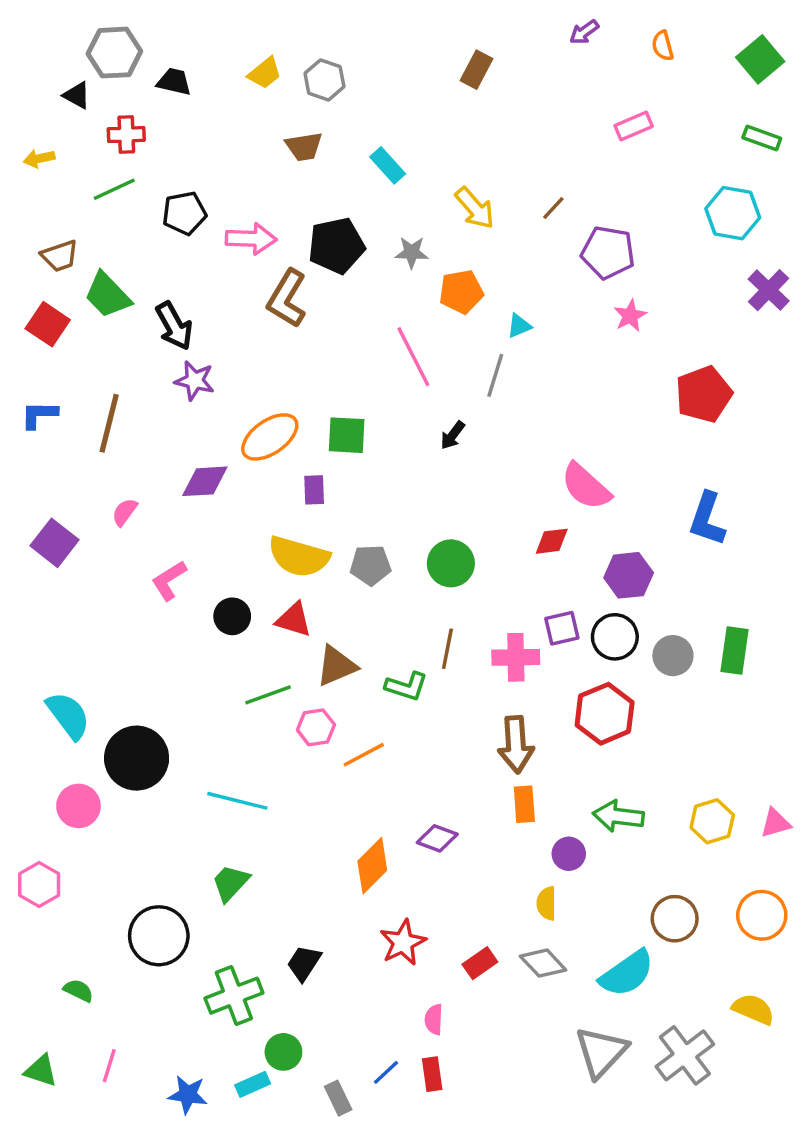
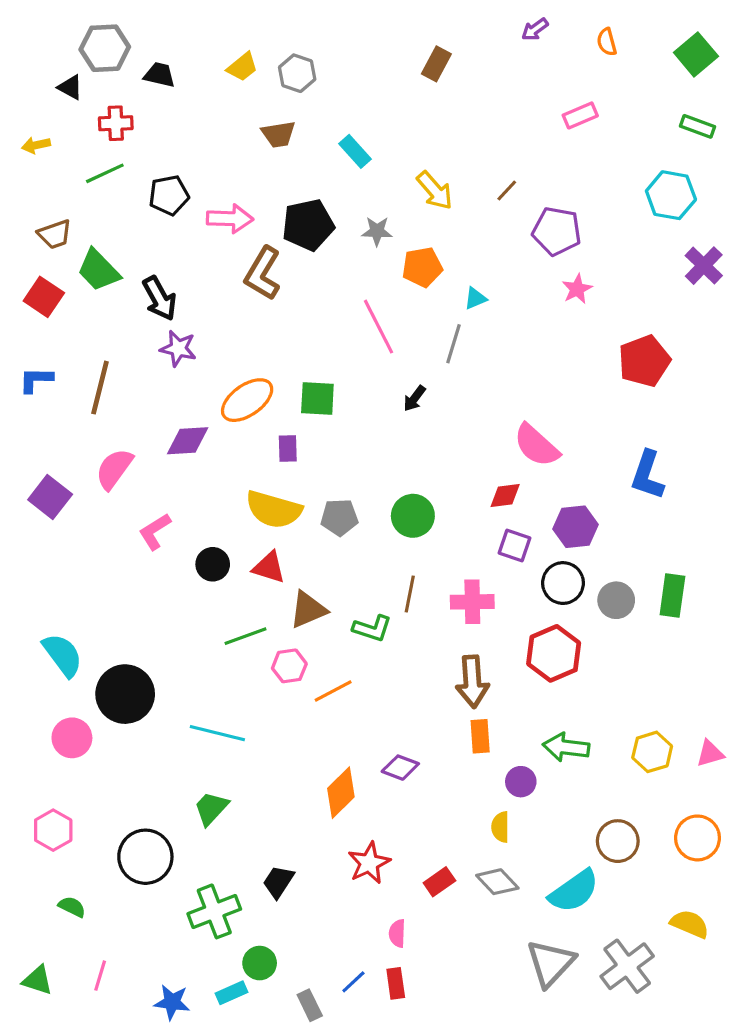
pink semicircle: (125, 512) -> (114, 469), size x1.6
purple square: (562, 628) -> (515, 545), moved, turned 32
pink hexagon: (39, 885) -> (53, 830), moved

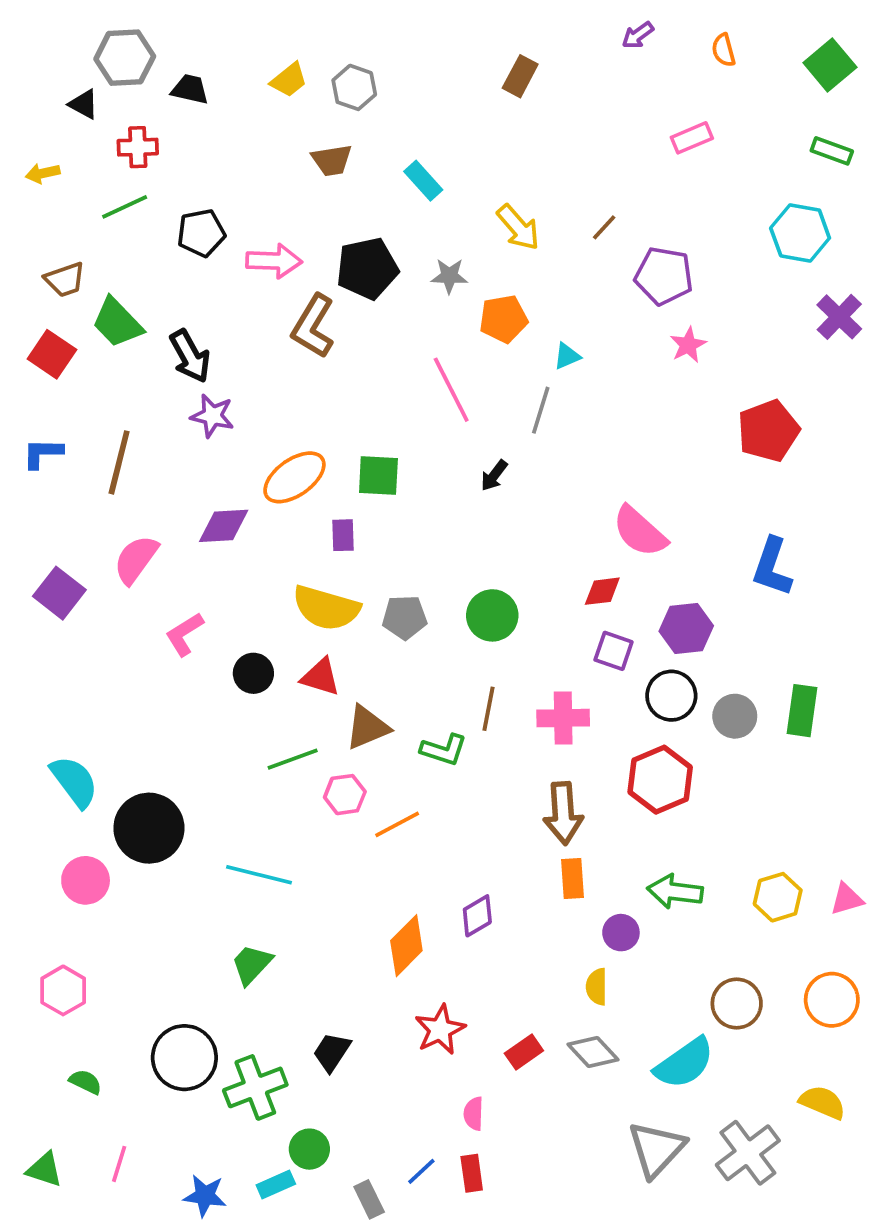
purple diamond: (400, 768) -> (477, 916), turned -51
black circle: (145, 857) -> (184, 1058), moved

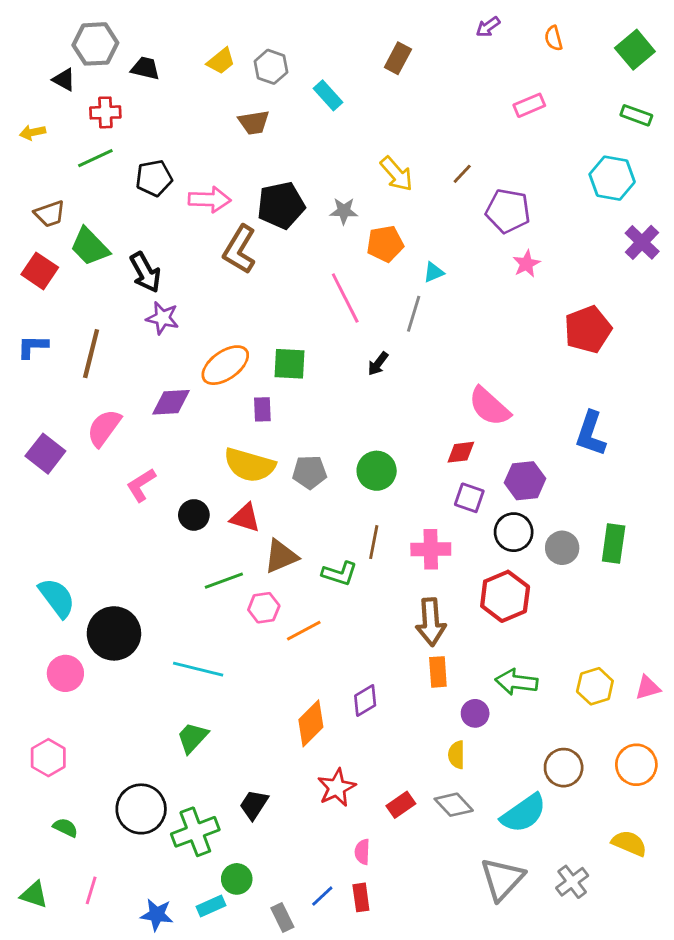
cyan rectangle: (423, 181) -> (328, 95), moved
gray cross: (748, 1153) -> (572, 882), size x0.7

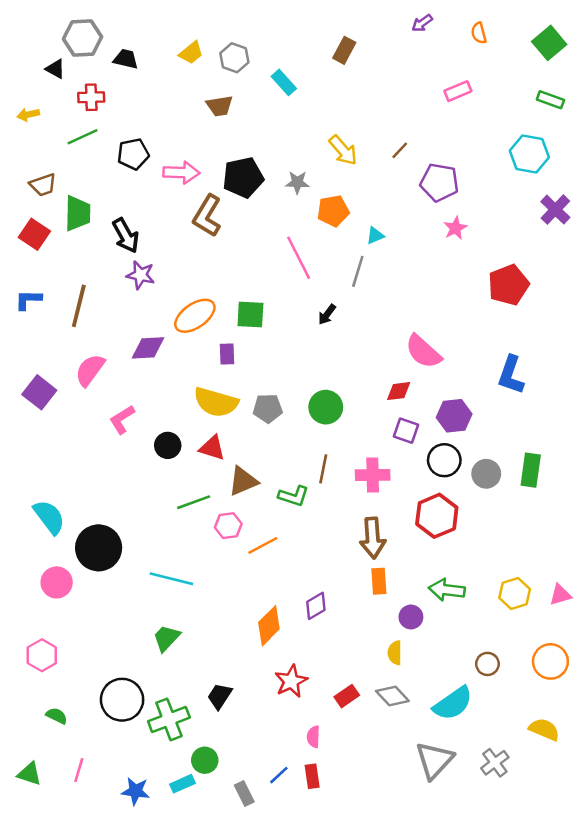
green trapezoid: (90, 247) -> (78, 213), turned -135
brown circle: (564, 768) -> (487, 664), size x0.7

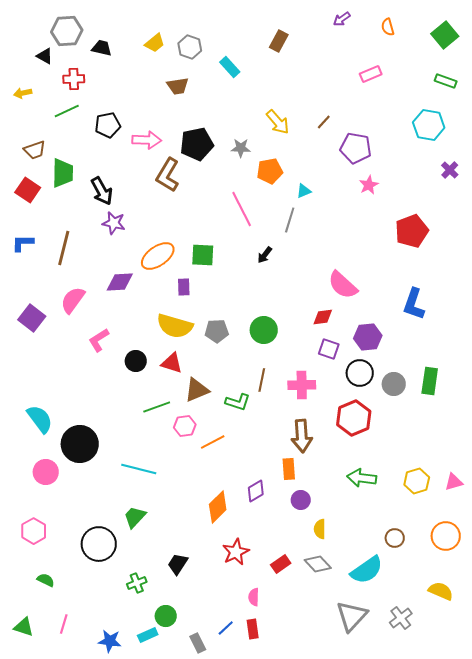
purple cross: (555, 210) -> (450, 170), size x0.7
orange rectangle: (379, 581) -> (289, 469), moved
purple circle: (411, 617) -> (301, 500), moved
black circle: (122, 700) -> (99, 544), moved
green cross: (169, 719) -> (137, 583), size x0.6

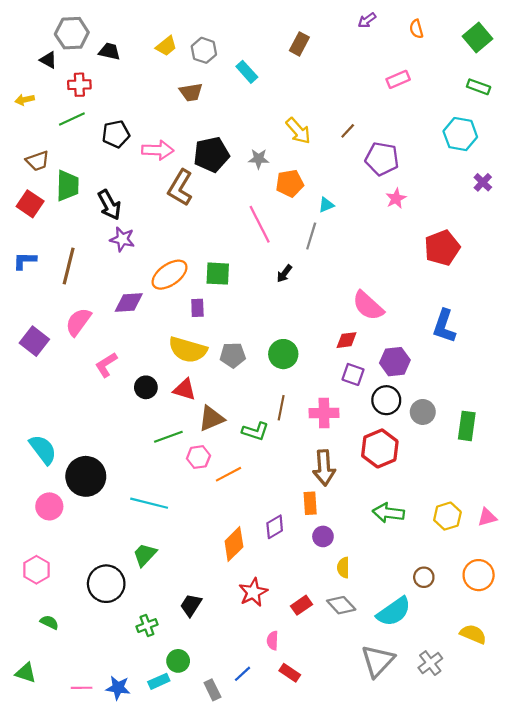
green rectangle: (430, 381) -> (467, 426), moved
pink line: (64, 624) -> (82, 688), moved, turned 72
red rectangle: (253, 629) -> (290, 673), moved, turned -48

